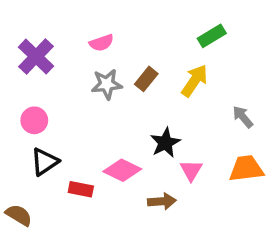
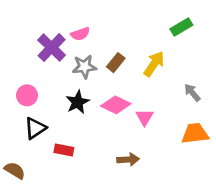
green rectangle: (212, 36) -> (181, 27), moved
purple cross: (36, 57) -> (52, 48), moved
black star: (165, 143) -> (78, 102), moved
pink diamond: (122, 170) -> (116, 105), moved
pink triangle: (191, 170) -> (144, 117), moved

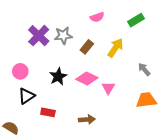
pink semicircle: (80, 34) -> (97, 17), moved
gray star: (84, 67) -> (63, 36), moved
brown arrow: (128, 160) -> (87, 119), moved

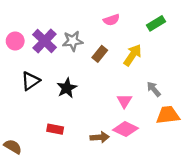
gray arrow: (144, 69) -> (154, 89), moved
pink circle: (20, 71) -> (15, 41), moved
pink diamond: (87, 79) -> (126, 129), moved
black triangle: (26, 96) -> (30, 81), moved

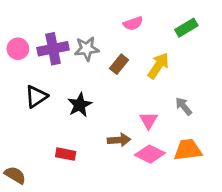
purple cross: (45, 41) -> (53, 49), turned 35
orange trapezoid: (168, 115) -> (188, 150), moved
brown arrow: (100, 137) -> (119, 140), moved

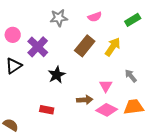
purple cross: (53, 49) -> (38, 47), moved, turned -35
gray star: (87, 49) -> (59, 18), moved
brown rectangle: (119, 64) -> (85, 46), size x1.5
black triangle: (36, 96) -> (14, 66), moved

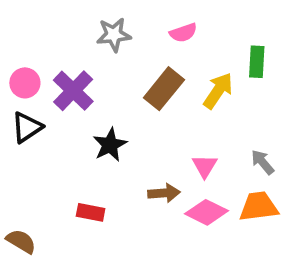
green rectangle: (133, 20) -> (257, 62), moved, turned -56
pink circle: (13, 35) -> (25, 83), moved
gray arrow: (131, 76) -> (263, 162), moved

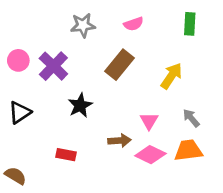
green rectangle: (257, 62) -> (190, 24), moved
yellow arrow: (218, 91) -> (172, 76), moved
black triangle: (27, 127) -> (20, 112), moved

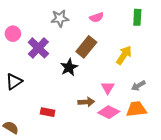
pink circle: (18, 60) -> (13, 34), moved
black star: (80, 105) -> (69, 67), moved
gray arrow: (191, 118) -> (138, 86), turned -80

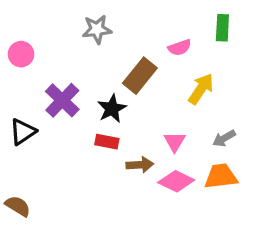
pink semicircle: (96, 17) -> (180, 48), moved
purple cross: (38, 48) -> (62, 100), moved
red rectangle: (48, 112) -> (107, 142), moved

